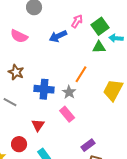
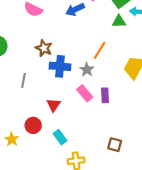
brown star: (16, 72) -> (44, 48), moved
gray line: (10, 102) -> (24, 80), turned 72
purple rectangle: (88, 145) -> (105, 95), moved, turned -56

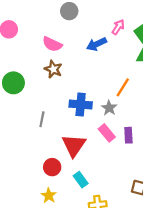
brown star: (44, 48) -> (53, 69), moved
red triangle: (54, 105) -> (74, 145), size x1.6
yellow star: (12, 139) -> (49, 196), moved

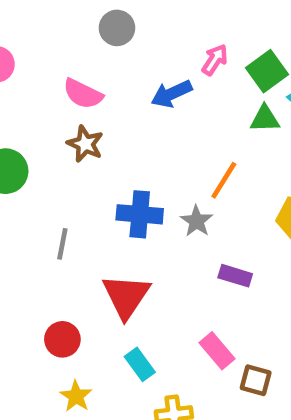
pink rectangle: (107, 133) -> (217, 351), moved
purple rectangle: (128, 135) -> (235, 276), turned -70
red circle: (52, 167) -> (62, 339), moved

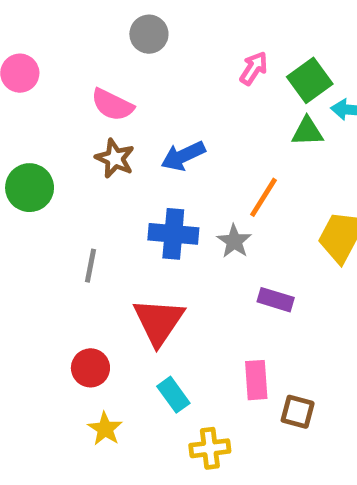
blue arrow: (172, 94) -> (183, 156), moved
pink rectangle: (217, 351) -> (256, 380), turned 36

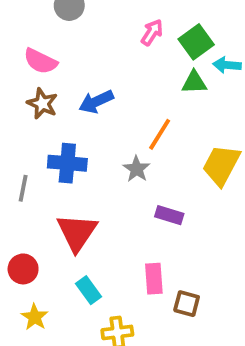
blue cross: (173, 234) -> (67, 163), moved

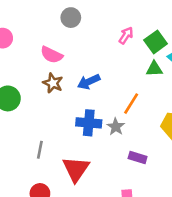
blue cross: (67, 163) -> (89, 123), moved
gray line: (23, 188) -> (40, 150), moved

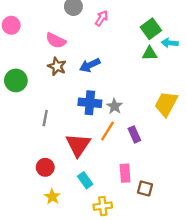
pink arrow: (126, 36) -> (102, 18), moved
orange line: (131, 104) -> (107, 131), moved
gray line: (40, 150) -> (45, 118), moved
purple rectangle: (138, 158) -> (134, 134), turned 49

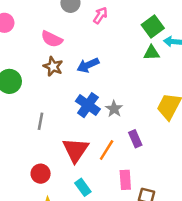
blue cross: (90, 103) -> (88, 105), turned 30
orange line: (107, 131) -> (107, 150), moved

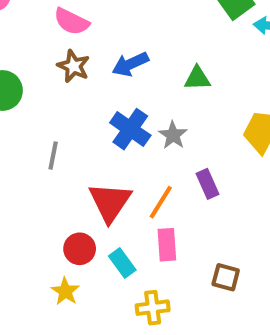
green triangle: (151, 53) -> (197, 78), moved
red circle: (41, 174) -> (80, 249), moved
pink rectangle: (125, 180) -> (167, 245), moved

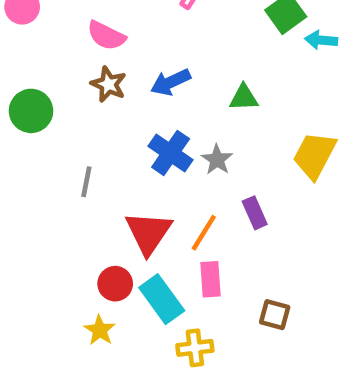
cyan rectangle: (122, 263) -> (162, 299), size x1.5

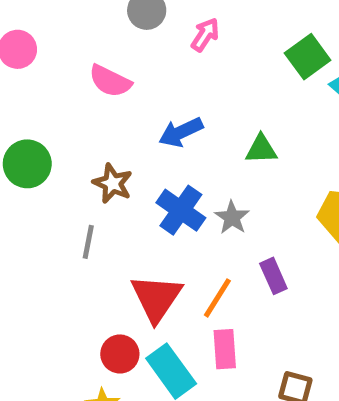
brown star: (109, 84) -> (113, 183), moved

